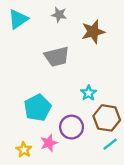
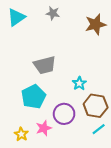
brown star: (93, 32) -> (96, 24), moved
gray trapezoid: (57, 57) -> (45, 65), moved

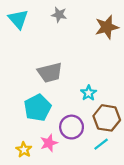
cyan triangle: (16, 17) -> (18, 19), turned -36
cyan line: (99, 129) -> (101, 144), moved

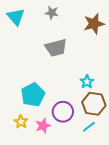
gray trapezoid: (50, 73) -> (56, 48), moved
cyan star: (89, 93) -> (87, 82), moved
yellow star: (24, 150) -> (21, 122), moved

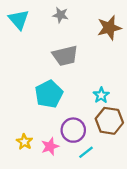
cyan pentagon: (33, 95) -> (49, 94), moved
cyan line: (89, 127) -> (86, 152), moved

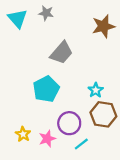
gray star: (60, 15) -> (46, 13), moved
gray trapezoid: (65, 56) -> (62, 53), turned -35

